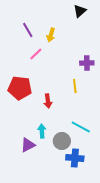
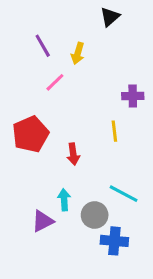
black triangle: (80, 11) -> (110, 17), moved
red pentagon: (20, 88) -> (31, 134), turned -30

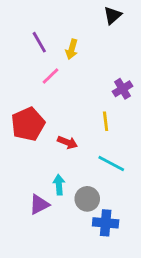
black triangle: (110, 17) -> (113, 15), moved
purple cross: (133, 96) -> (123, 89), turned -30
red arrow: (73, 154) -> (67, 142), turned -60
cyan line: (124, 194) -> (111, 164), moved

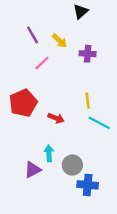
black triangle: (113, 15) -> (81, 12), moved
yellow arrow: (72, 49) -> (59, 41), turned -63
purple cross: (123, 89) -> (88, 54), moved, turned 35
cyan line: (111, 164) -> (99, 123), moved

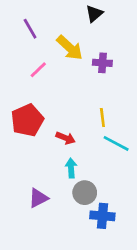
purple line: (33, 35) -> (30, 29), moved
yellow arrow: (59, 41) -> (70, 48), size x1.5
pink line: (42, 63) -> (38, 70), moved
cyan arrow: (49, 153) -> (71, 168), moved

